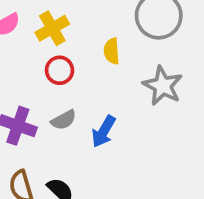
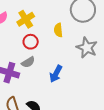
gray semicircle: (64, 120) -> (28, 62), moved

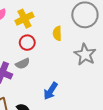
blue arrow: (56, 74) -> (51, 91), moved

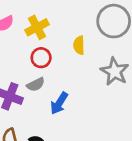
blue arrow: (51, 91) -> (59, 103), moved

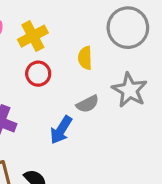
gray semicircle: (36, 84) -> (88, 104), moved

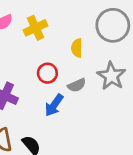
red circle: (38, 74) -> (47, 73), moved

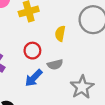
gray star: (111, 76) -> (82, 87), moved

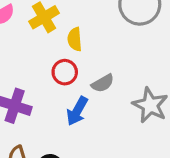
yellow semicircle: (60, 34) -> (75, 39), moved

